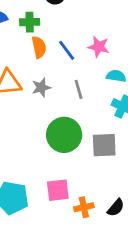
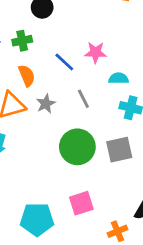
orange semicircle: (39, 47) -> (27, 76), moved
orange cross: (84, 207) -> (118, 231), moved

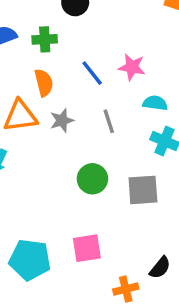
green circle: (77, 147) -> (92, 179), size x0.7

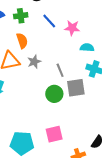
blue line: (92, 73) -> (49, 21), moved
gray line: (109, 121) -> (60, 70), moved
gray square: (143, 190) -> (76, 88), moved

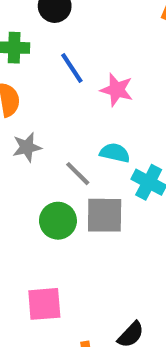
cyan semicircle: (87, 48) -> (115, 153), moved
gray line: (60, 70) -> (78, 174), turned -32

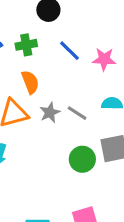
gray line: (78, 174) -> (77, 113), moved

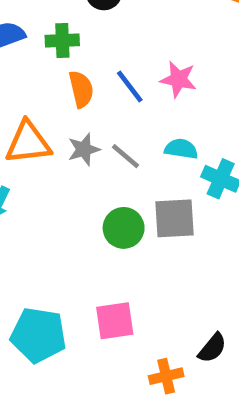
blue line: (70, 51) -> (130, 87), moved
orange semicircle: (30, 82) -> (81, 89), moved

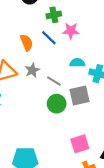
green cross: (62, 41) -> (54, 15), moved
gray line: (126, 156) -> (54, 81), moved
pink square: (115, 321) -> (80, 144), moved

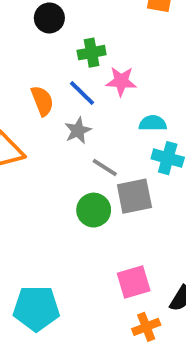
cyan semicircle: (77, 63) -> (153, 123), moved
gray star: (32, 70) -> (78, 131), moved
gray line: (54, 81) -> (105, 167), moved

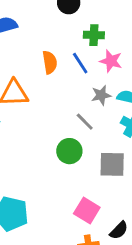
gray star: (78, 131) -> (101, 95), moved
gray square: (134, 196) -> (112, 164), moved
pink square: (134, 282) -> (87, 211), turned 35

